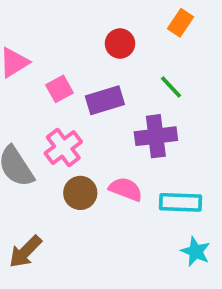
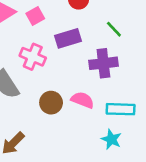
pink square: (59, 89) -> (35, 16), moved
pink cross: (63, 148) -> (33, 57), moved, turned -30
cyan star: (196, 252) -> (111, 139), moved

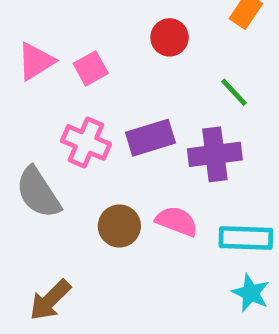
purple rectangle: (68, 38) -> (150, 138), moved
cyan star: (111, 139) -> (251, 293), moved

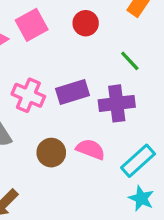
pink square: (91, 68) -> (32, 25), moved, size x1.4
cyan rectangle: (246, 238) -> (138, 161), turned -44

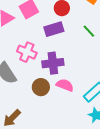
purple rectangle: (73, 92) -> (54, 29), moved
purple cross: (117, 103) -> (53, 63), moved

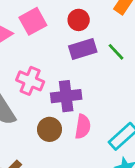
purple rectangle: (54, 29) -> (83, 49), moved
pink semicircle: (65, 85) -> (83, 127), turned 78

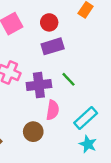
green line: (116, 52) -> (69, 79), moved
brown circle: (50, 129) -> (33, 132), moved

